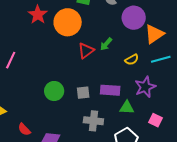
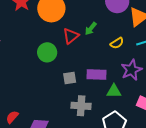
green circle: (54, 91) -> (47, 52), moved
red semicircle: (24, 129) -> (12, 117), turned 88

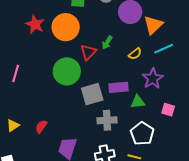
green circle: (47, 52) -> (67, 71), size x1.4
gray square: (70, 78) -> (92, 94), size x1.6
red semicircle: (12, 117) -> (41, 126), moved

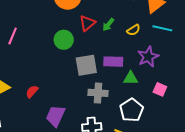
green arrow: (107, 42) -> (108, 25), moved
cyan line: (164, 49) -> (162, 28), turned 30
green circle: (67, 71) -> (64, 40), size x0.7

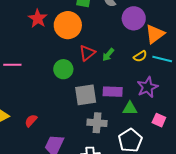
yellow semicircle: (133, 30) -> (140, 56), moved
pink line: (13, 36) -> (12, 65), turned 66

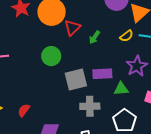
red triangle: (87, 53) -> (72, 28), moved

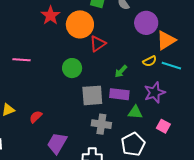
green arrow: (94, 37) -> (121, 71), moved

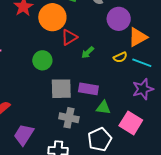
green arrow: (121, 71) -> (88, 52), moved
purple star: (155, 93) -> (143, 89), moved
pink square: (163, 126) -> (131, 123), size x1.6

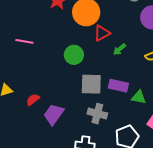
green triangle: (103, 108) -> (139, 97), moved
purple trapezoid: (24, 135) -> (54, 114), moved

